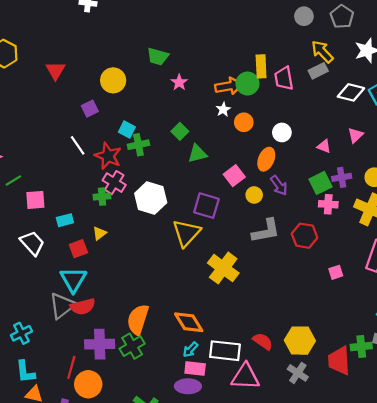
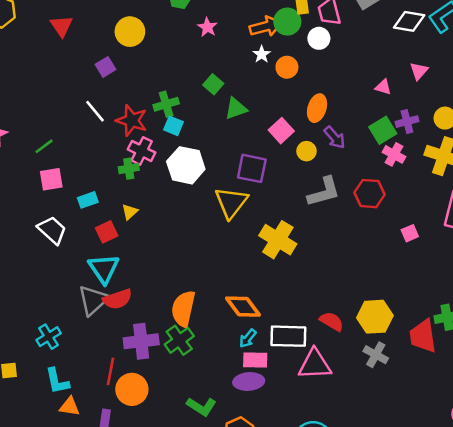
cyan square: (127, 129) -> (173, 126), moved
white circle: (282, 132) -> (319, 38), moved
green line: (13, 180) -> (44, 146), moved
pink cross: (328, 204) -> (394, 154), turned 30

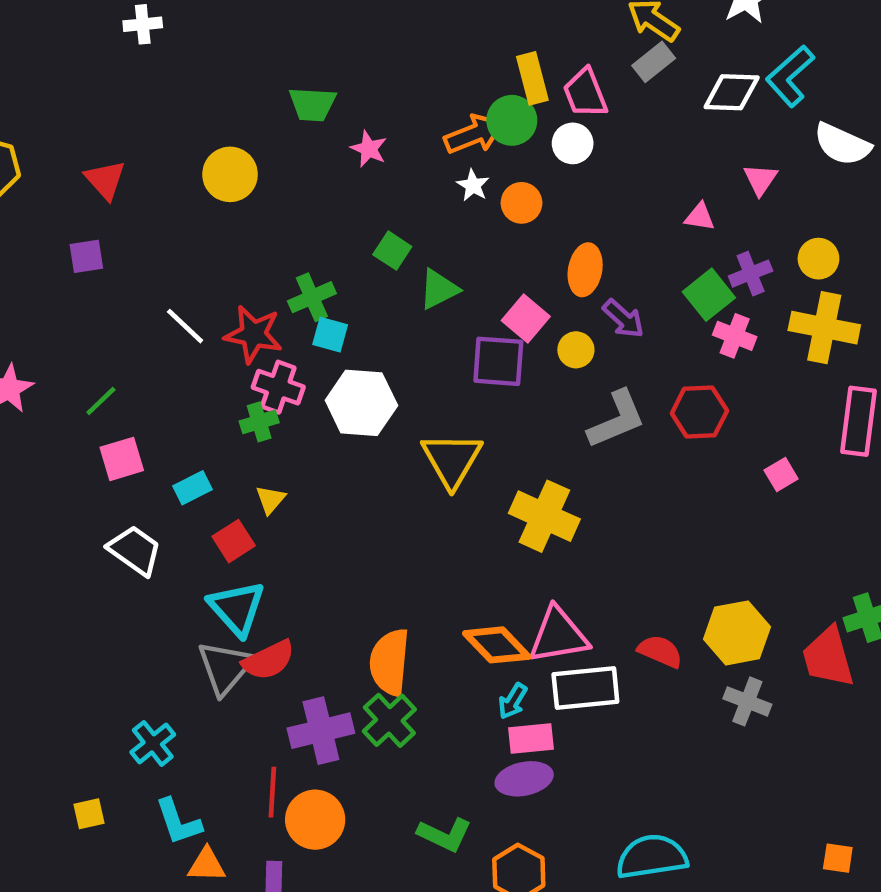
purple square: (106, 67) -> (86, 256), moved, turned 30
purple square: (252, 168) -> (498, 361), moved
pink triangle: (315, 364) -> (558, 635), moved

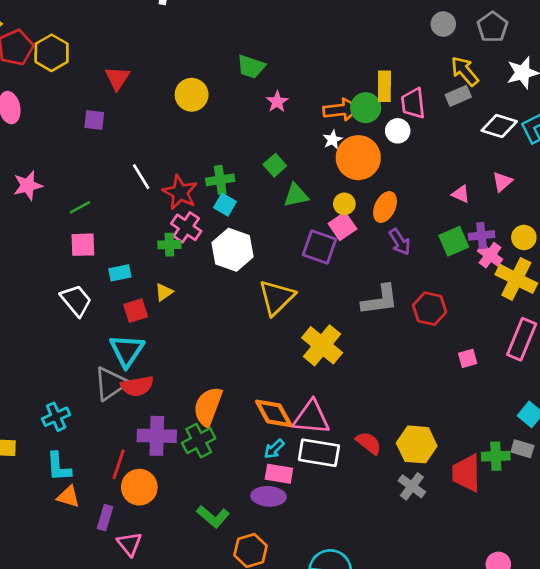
orange circle: (521, 203) -> (358, 158), size x1.8
pink cross: (735, 336) -> (490, 255), moved
yellow circle: (576, 350) -> (344, 204), moved

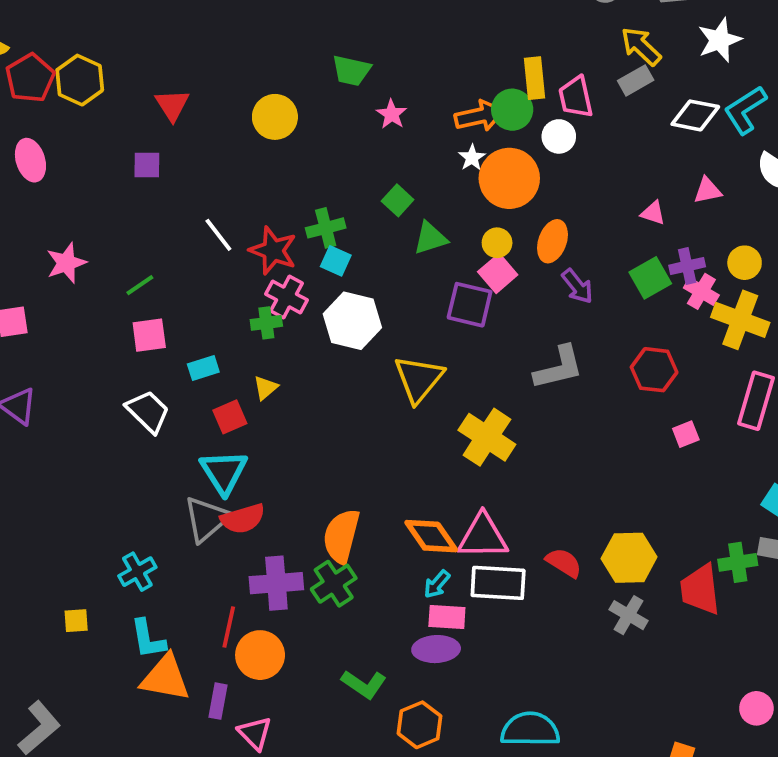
pink triangle: (502, 182) -> (707, 190), turned 35
red hexagon: (430, 309) -> (654, 370), moved
orange triangle: (68, 497) -> (165, 678), size x1.6

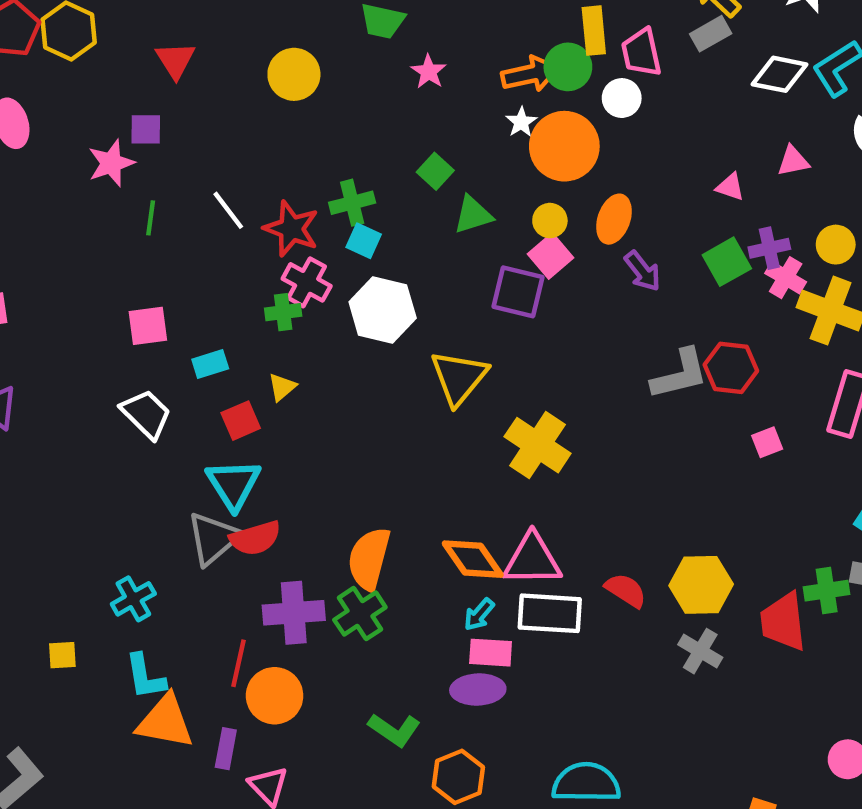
pink star: (66, 263) -> (111, 163), moved
green line: (140, 285) -> (151, 218), moved, turned -48
gray L-shape: (559, 368) -> (680, 374), moved

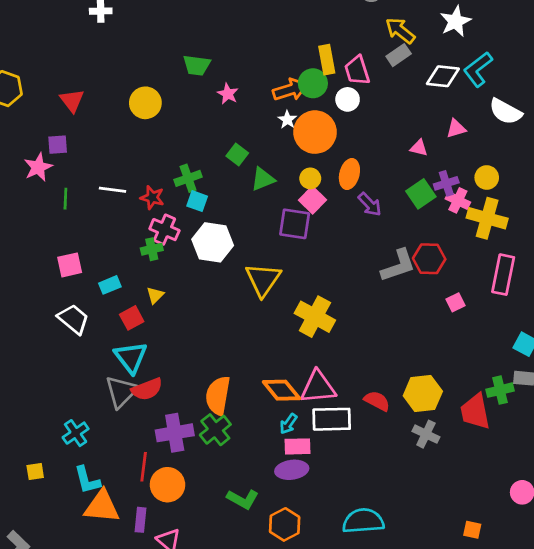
white line: (228, 210) -> (113, 190), turned -40
red star: (291, 229) -> (152, 198), size x0.7

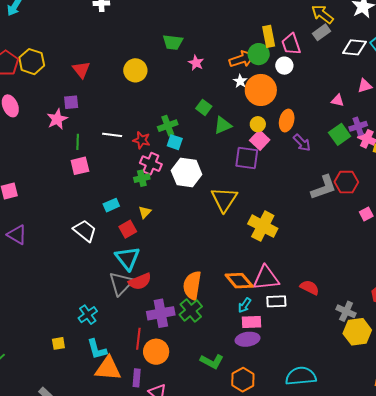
pink square: (70, 265) -> (80, 166), moved
yellow hexagon: (423, 393) -> (357, 332), moved
white rectangle: (332, 419) -> (276, 301), size x0.7

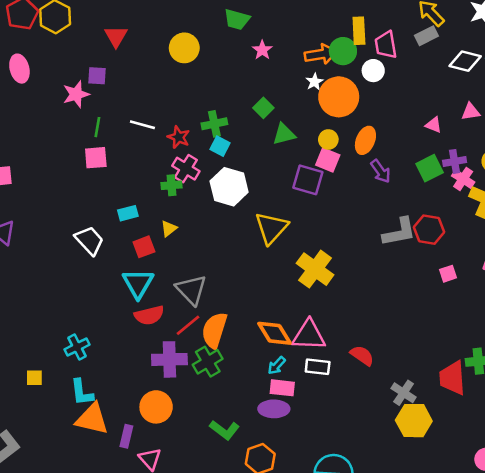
pink square: (260, 140) -> (328, 160), turned -30
gray triangle: (121, 284) -> (191, 290), moved, turned -36
red line: (138, 339) -> (188, 325), moved, turned 35

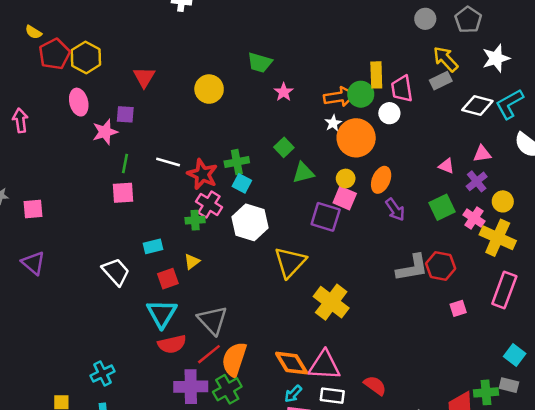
pink ellipse: (19, 69) -> (79, 102), moved
red star: (179, 137) -> (202, 174), size x1.4
purple cross: (455, 161) -> (477, 181), moved, turned -30

